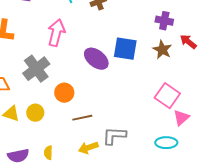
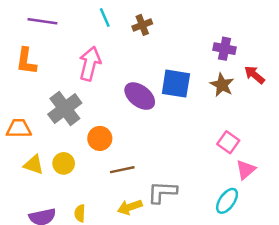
pink square: (167, 96) -> (228, 142), size x0.7
cyan ellipse: (166, 143) -> (227, 201), turned -55

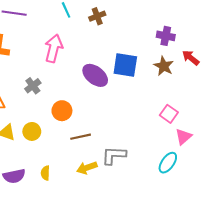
gray cross: (65, 109) -> (33, 86), size x0.6

